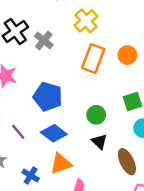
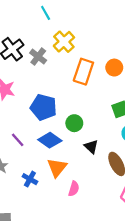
yellow cross: (86, 21) -> (64, 42), moved
green circle: (96, 115) -> (74, 123), moved
orange triangle: (61, 164) -> (57, 167), turned -30

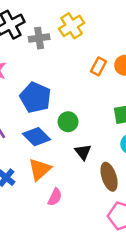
gray cross: (38, 57) -> (39, 38), turned 35
orange rectangle: (83, 72) -> (99, 66), moved, size x0.6

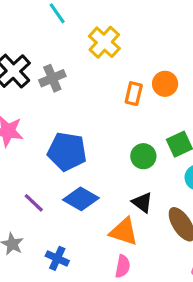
yellow cross: (72, 26) -> (104, 42), moved
green circle: (68, 122) -> (143, 156), moved
orange triangle: (40, 169) -> (124, 232), moved, turned -45

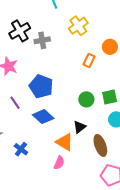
orange circle: (165, 84) -> (110, 47), moved
black triangle: (142, 202) -> (80, 127), turned 32
purple line: (34, 203) -> (15, 103), moved

